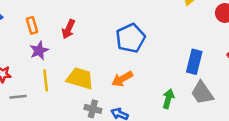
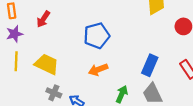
orange arrow: (122, 79) -> (98, 70), moved

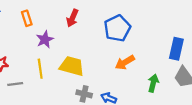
red arrow: (43, 19) -> (72, 18), moved
purple star: (14, 34) -> (45, 39), moved

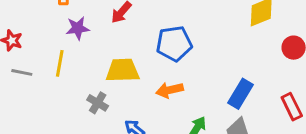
yellow trapezoid: (72, 66) -> (123, 70), moved, turned -35
gray cross: (84, 94) -> (98, 103), moved

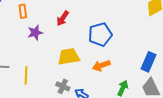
yellow line: (60, 63) -> (26, 75), moved
gray cross: (98, 103) -> (63, 86), moved

